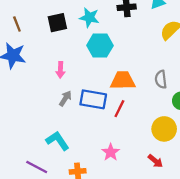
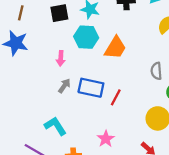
brown line: (17, 24) -> (21, 13), turned 32
cyan hexagon: (100, 46) -> (86, 37), moved
orange trapezoid: (123, 81) -> (115, 48), moved, turned 120

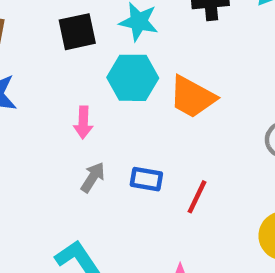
orange trapezoid: (115, 48) -> (192, 97), turned 90
blue rectangle: (91, 88) -> (146, 179), size x0.6

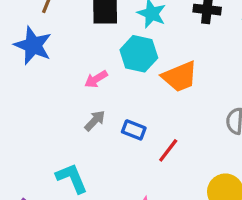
orange trapezoid: (192, 97) -> (180, 77), turned -63
pink arrow: (83, 122) -> (96, 79), turned 45

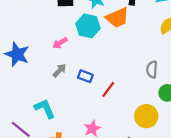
blue star: (33, 45) -> (17, 54), moved
orange trapezoid: (180, 77) -> (117, 18), moved

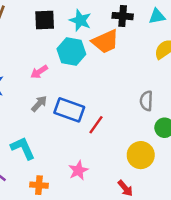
blue rectangle: (85, 76) -> (69, 110), size x1.6

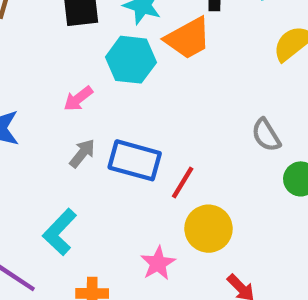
gray semicircle: (146, 101) -> (266, 135), turned -30
cyan L-shape: (23, 148) -> (60, 232), turned -108
yellow circle: (141, 155) -> (208, 229), moved

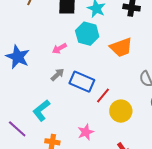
orange trapezoid: (188, 38) -> (121, 47), moved
yellow circle: (208, 229) -> (121, 111), moved

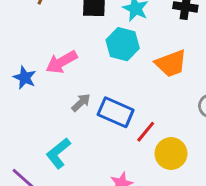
pink arrow: (59, 48) -> (61, 62), moved, size x1.5
blue star: (18, 57) -> (25, 78), size x0.7

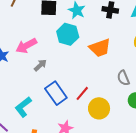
gray arrow: (81, 103) -> (40, 65), moved
blue rectangle: (116, 112) -> (56, 93), moved, turned 30

